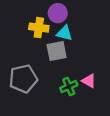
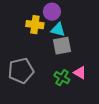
gray square: (57, 51) -> (62, 46), moved
green cross: (69, 86) -> (62, 78), turned -35

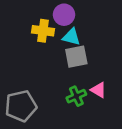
gray pentagon: (21, 71) -> (21, 106), moved
green cross: (62, 78) -> (76, 96), turned 35

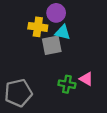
gray square: (76, 57) -> (52, 45), moved
green cross: (76, 96) -> (67, 84), turned 35

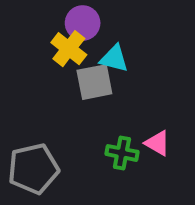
purple circle: (56, 13) -> (83, 23), moved
yellow cross: (38, 27) -> (69, 49), turned 30

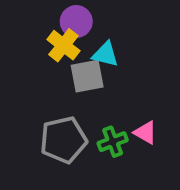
green cross: (122, 153) -> (113, 142), turned -32
gray pentagon: (33, 169) -> (63, 140), moved

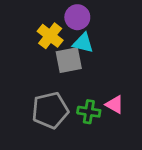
purple circle: (76, 22) -> (77, 17), moved
green cross: (113, 142) -> (89, 112), turned 30

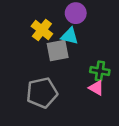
purple circle: (77, 17) -> (76, 13), moved
green cross: (89, 112) -> (100, 71), moved

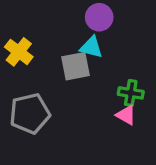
yellow cross: (42, 30) -> (19, 52), moved
gray pentagon: (42, 93) -> (30, 113), moved

